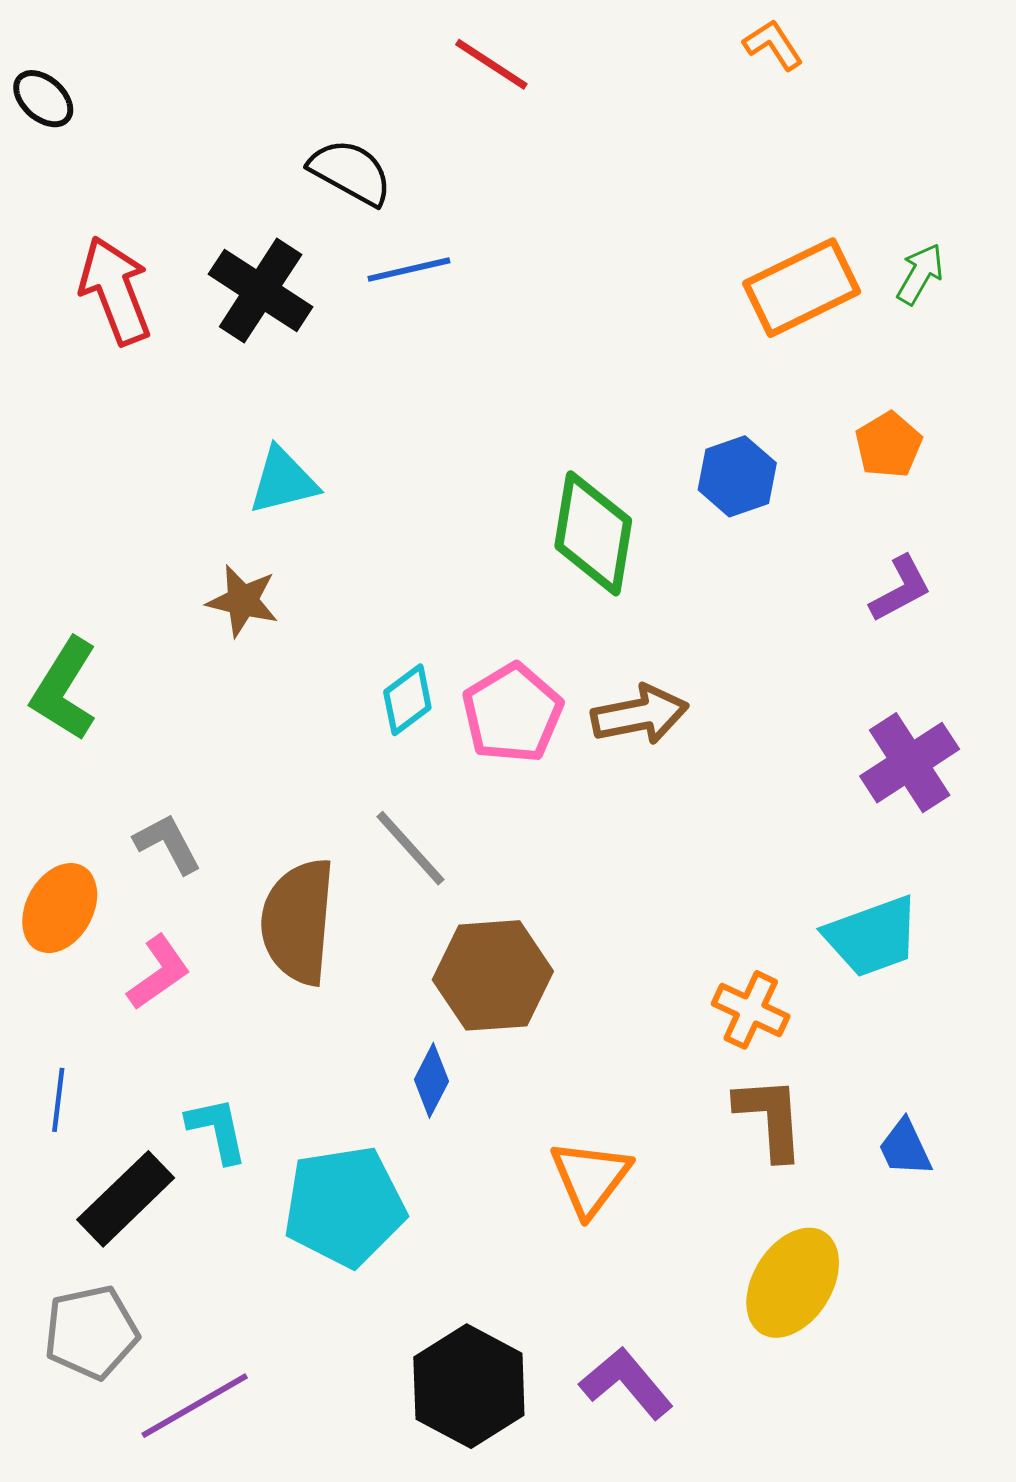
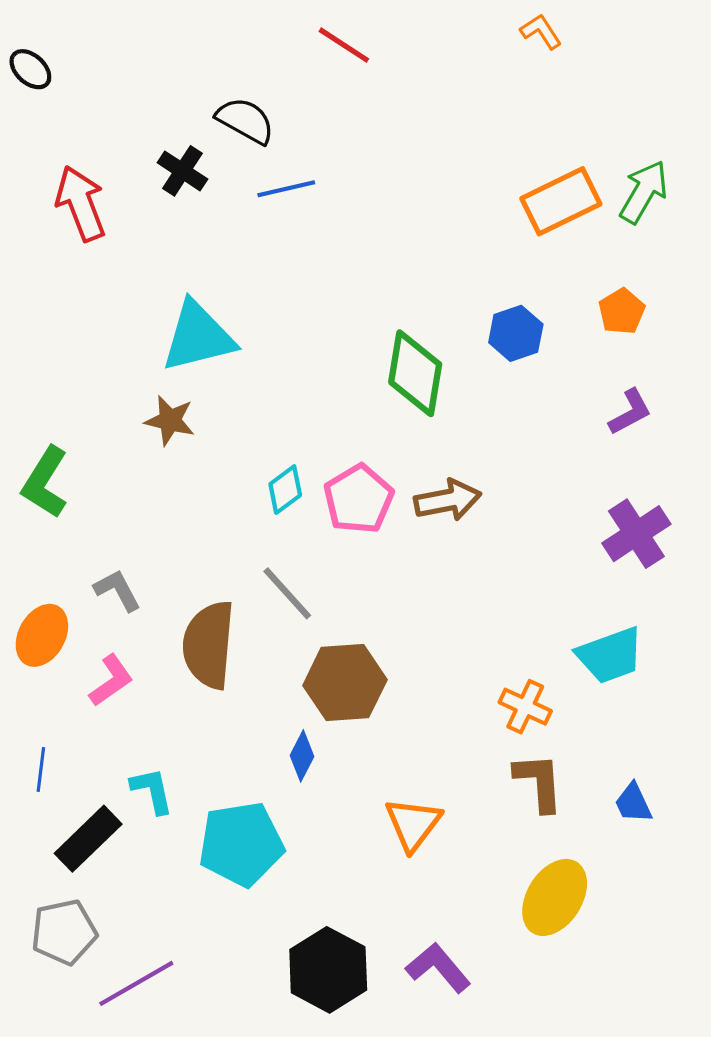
green arrow: (920, 274) -> (644, 192), size x1.5
black cross: (261, 291) -> (182, 171), moved, size x0.7
cyan triangle: (283, 481) -> (198, 337), size x1.5

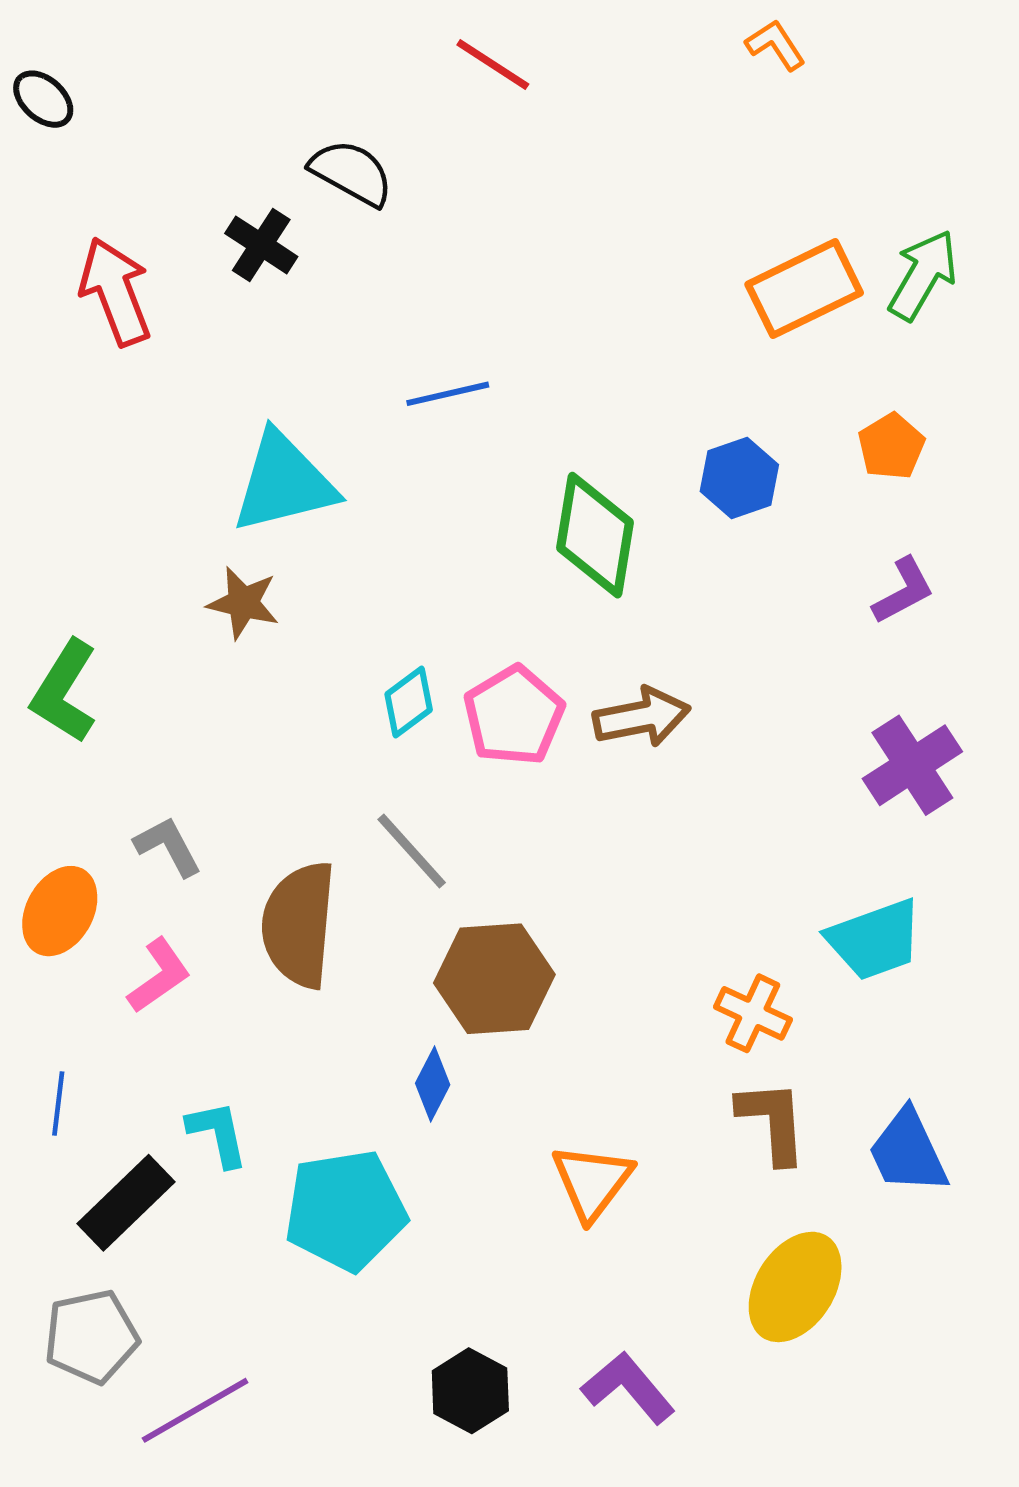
blue line: (286, 189) -> (448, 394), moved
blue trapezoid: (633, 803) -> (908, 1152), size x1.5
black hexagon: (328, 970) -> (470, 1391), size x0.7

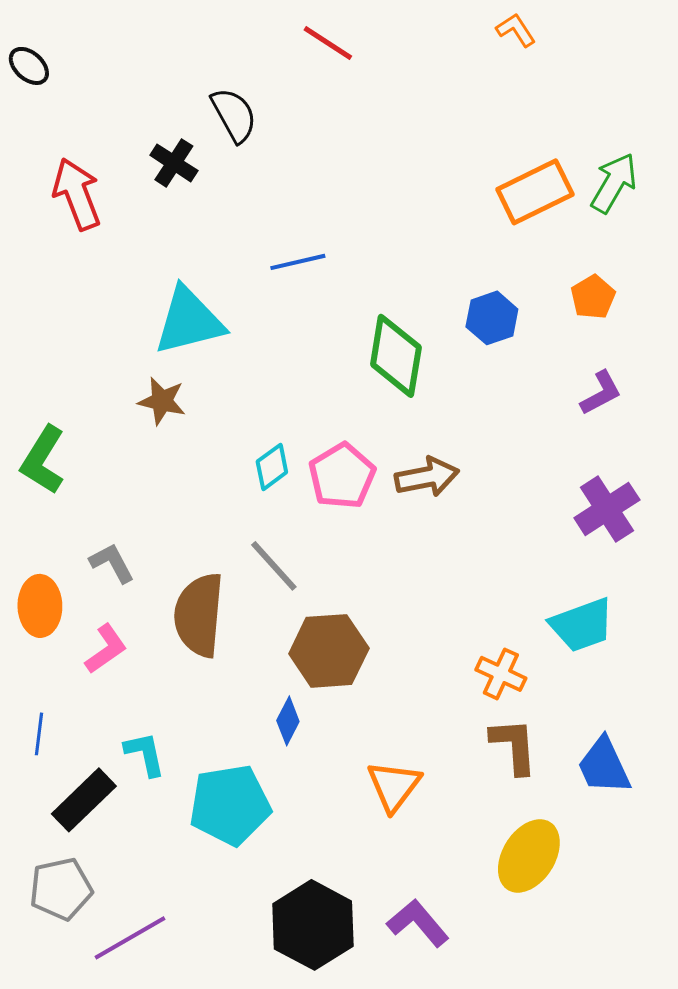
black semicircle: (351, 173) -> (234, 115), turned 32
orange ellipse: (60, 911) -> (40, 606), turned -30
black hexagon: (470, 1391) -> (313, 925), size x1.6

